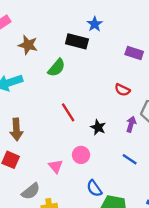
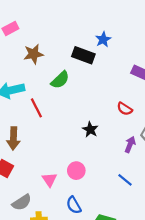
brown star: (28, 45) -> (34, 54), turned -30
red line: (68, 112) -> (36, 108), moved
black star: (98, 127) -> (90, 130), moved
blue semicircle: (94, 188) -> (74, 205), moved

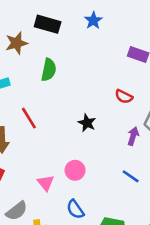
black rectangle: (83, 55) -> (48, 24), moved
green semicircle: (60, 80) -> (49, 70), turned -30
red line: (36, 108) -> (29, 118), moved

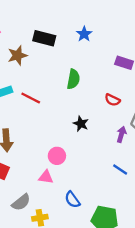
green semicircle: (49, 70) -> (73, 79), moved
red line: (29, 118) -> (31, 98), moved, turned -30
pink circle: (75, 170) -> (57, 156), moved
pink triangle: (46, 183) -> (46, 177), turned -42

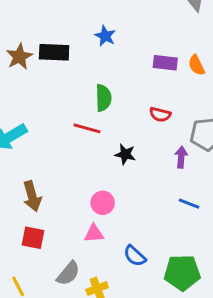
brown star: (17, 55) -> (19, 57), moved
red line: (31, 98) -> (87, 128), moved

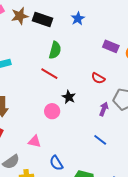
green semicircle: (103, 98) -> (55, 50), moved
pink circle: (103, 203) -> (52, 111), moved

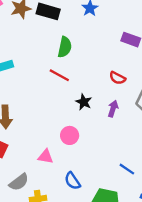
purple arrow: (104, 109) -> (113, 109), moved
pink circle: (52, 111) -> (70, 135), moved
blue line: (100, 140) -> (127, 169), moved

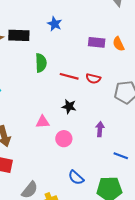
red line: (59, 75) -> (69, 76), moved
purple arrow: (113, 109) -> (100, 129), moved
pink triangle: (46, 156) -> (43, 122), moved

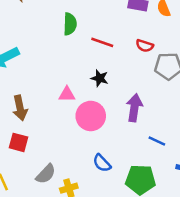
red semicircle: (93, 79) -> (145, 46), moved
purple arrow: (100, 129) -> (134, 108), size x1.5
pink circle: (64, 139) -> (91, 116), size x1.5

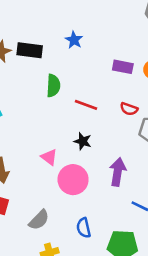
pink triangle: (67, 94) -> (49, 157), turned 36
blue semicircle: (102, 163) -> (84, 228), turned 30
gray semicircle: (46, 174) -> (39, 220), moved

